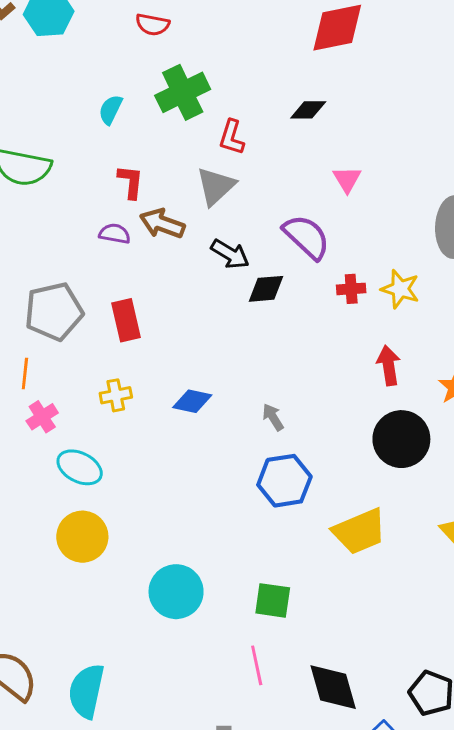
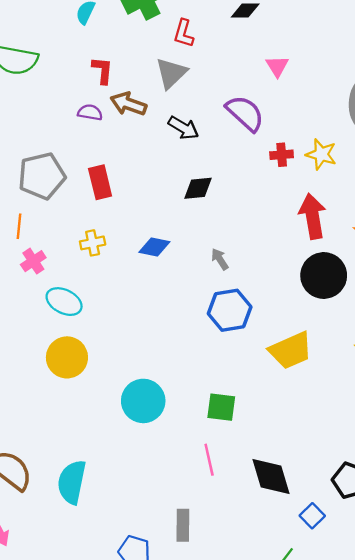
black diamond: (266, 289) -> (198, 188), moved
red arrow: (389, 365) -> (313, 216), size x1.4

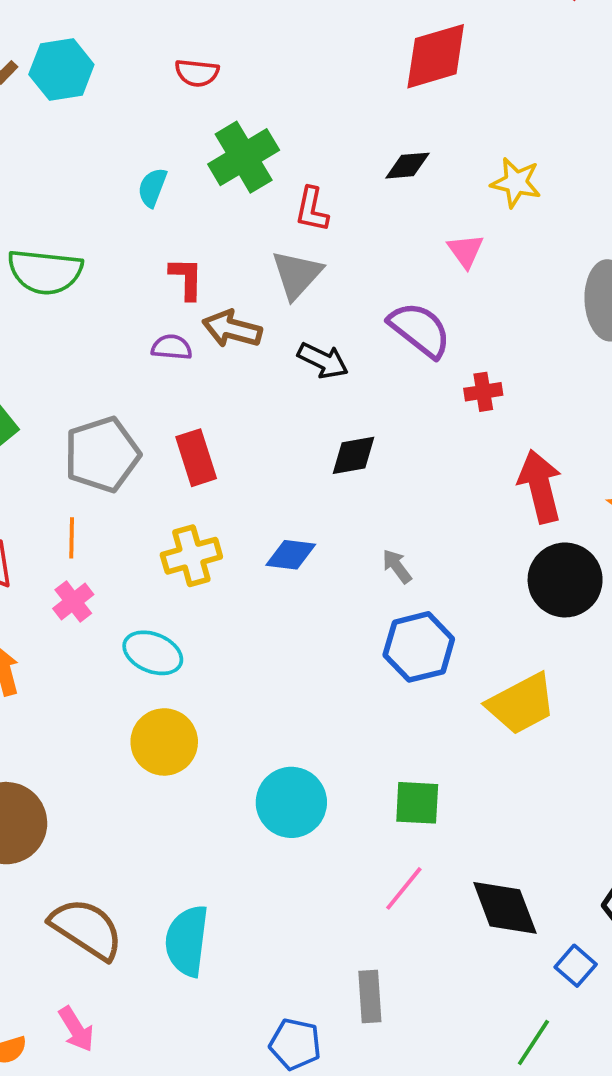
yellow star: (321, 154) -> (516, 183), moved
yellow cross: (93, 243) -> (191, 556), size x1.4
pink cross: (33, 261) -> (73, 601), moved
pink line: (209, 460) -> (404, 888), turned 56

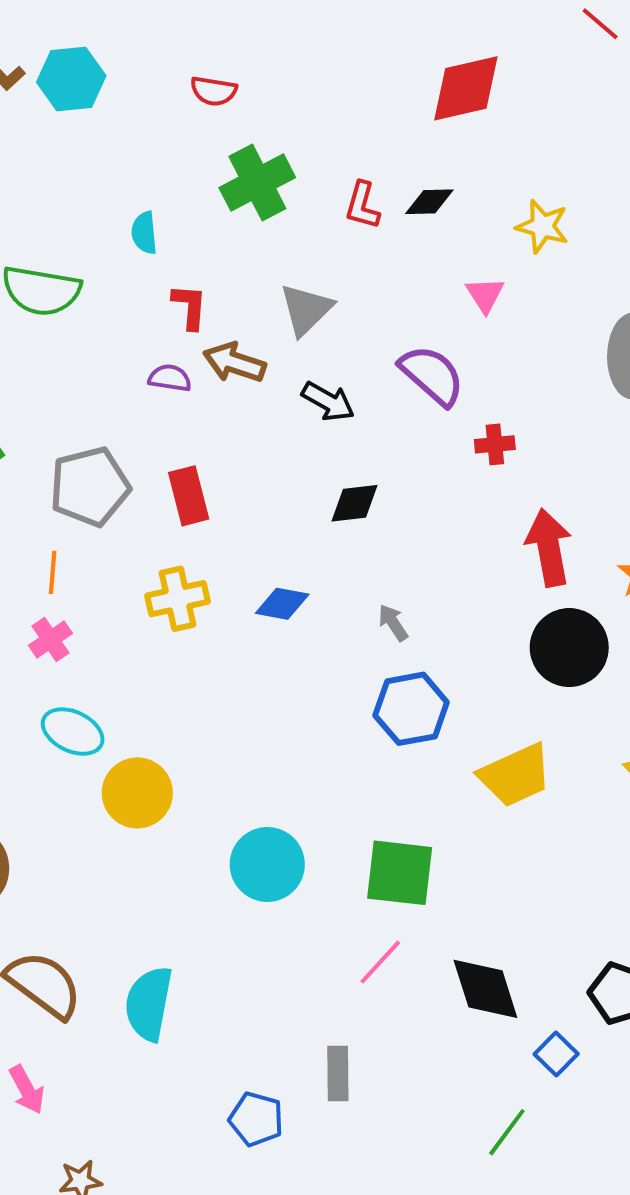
cyan semicircle: (152, 187) -> (144, 233), moved, turned -30
red L-shape: (312, 209) -> (362, 205), moved
cyan ellipse: (153, 653) -> (73, 732), moved
green square: (417, 803) -> (400, 873), size x1.4

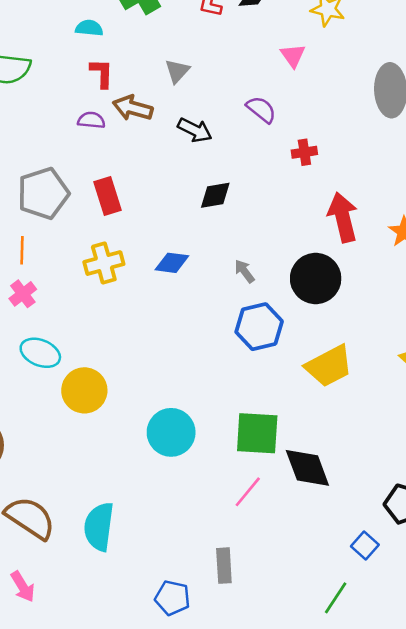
cyan semicircle: (144, 233) -> (89, 28), moved, turned 104
gray triangle: (306, 309) -> (177, 71), size x0.7
purple semicircle: (432, 375) -> (261, 109), size x0.7
black circle: (569, 648) -> (316, 278), moved
black diamond: (485, 989) -> (307, 468), moved

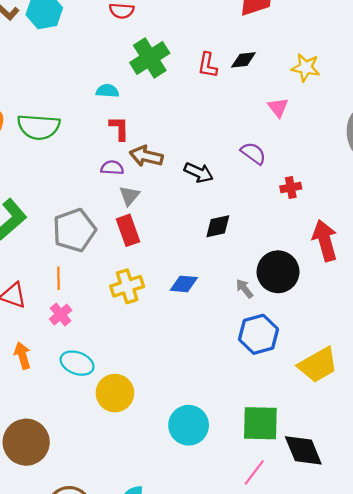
gray triangle: (177, 71) -> (129, 196), moved
black circle: (316, 278) -> (278, 272), moved

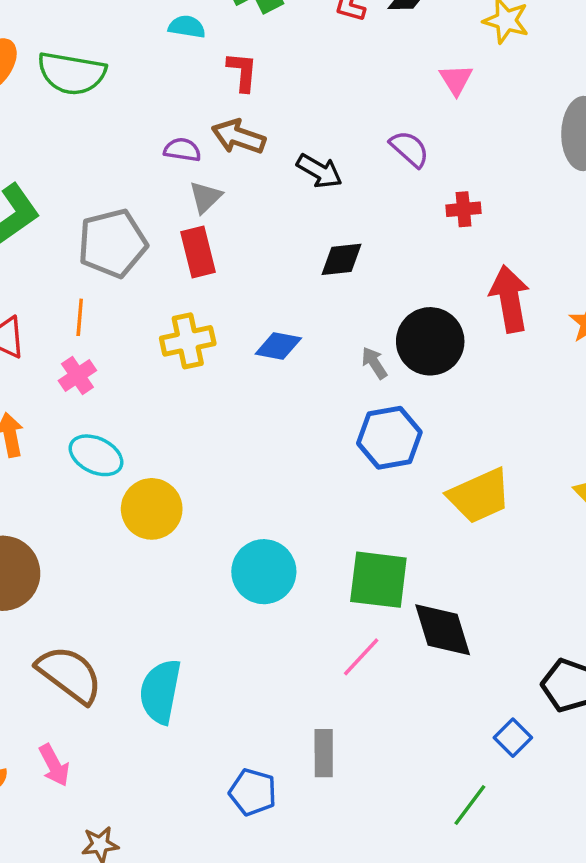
red L-shape: (119, 128) -> (242, 72), moved

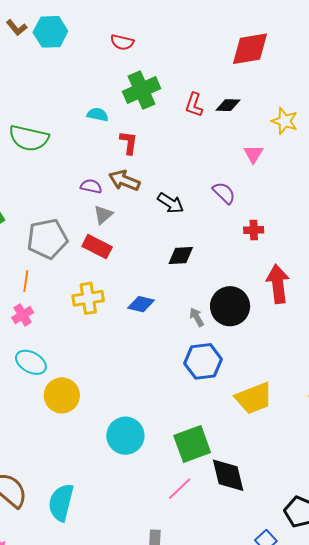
red rectangle: (198, 252) -> (97, 247), turned -52
green square: (378, 580) -> (192, 444), turned -30

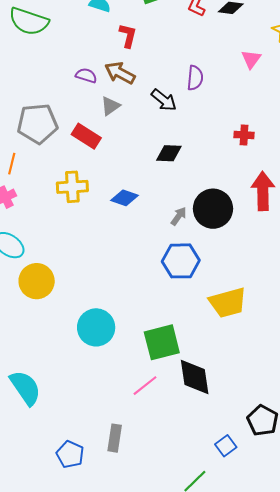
purple semicircle: (224, 193) -> (195, 78), moved, turned 45
gray triangle: (103, 215) -> (110, 106), moved
gray arrow: (197, 317) -> (179, 216), turned 60
cyan semicircle: (61, 502) -> (25, 388), turned 126

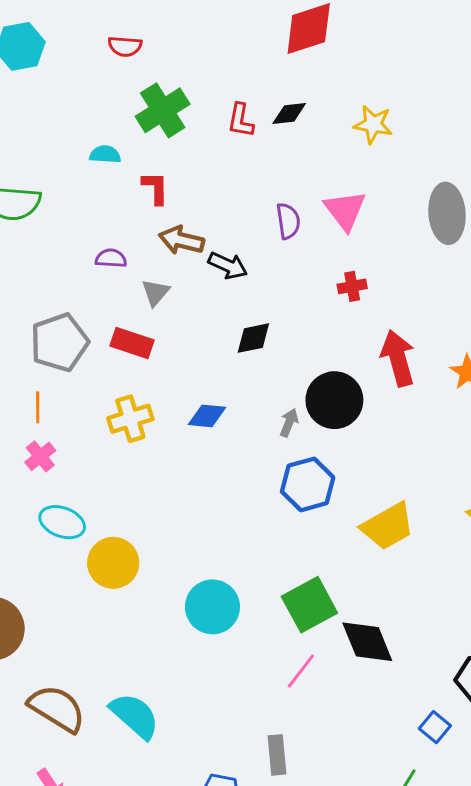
pink triangle: (251, 59) -> (345, 210), moved, size x1.5
brown arrow: (120, 73) -> (181, 240), moved
purple semicircle: (195, 78) -> (288, 221), moved

